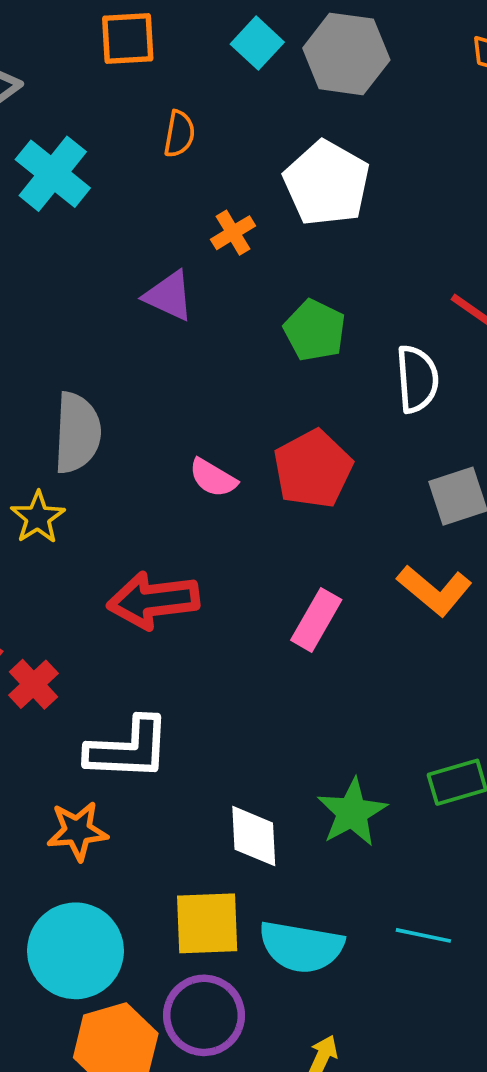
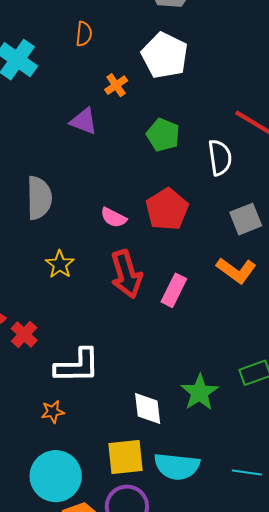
yellow star: (38, 517) -> (60, 264), moved
red arrow: (153, 600) -> (126, 274), moved, turned -96
orange star: (77, 831) -> (53, 412), size x0.7
cyan line: (423, 935) -> (247, 473), moved

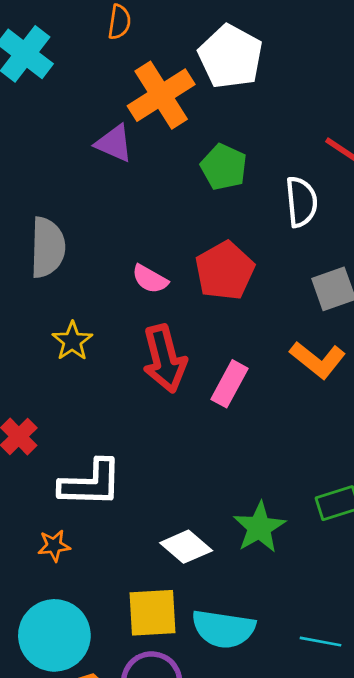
orange cross: (116, 85) -> (161, 95), size x2.0
white diamond: (148, 409) -> (186, 547), turned -45

